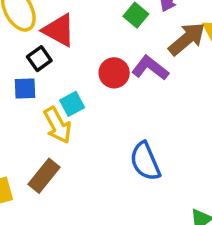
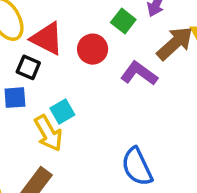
black square: (39, 59) -> (28, 67), turned -30
red circle: (114, 73) -> (93, 49), moved

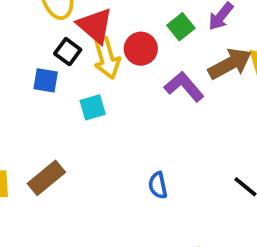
yellow arrow: (48, 133) -> (107, 58), moved
blue semicircle: (137, 167) -> (158, 185), size x0.6

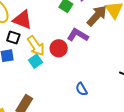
red circle: (141, 49) -> (59, 48), moved
yellow arrow: (107, 58) -> (36, 46), moved

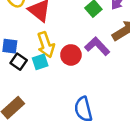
black square: (13, 37) -> (19, 62), moved
blue semicircle: (82, 89) -> (83, 109), size x1.5

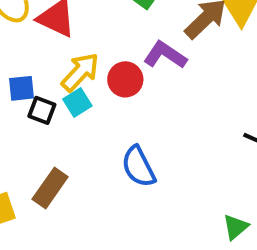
yellow arrow: (46, 45) -> (80, 72), turned -105
blue semicircle: (83, 109) -> (138, 167), moved

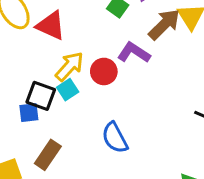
blue square: (21, 88) -> (29, 113), moved
black square: (42, 110) -> (41, 96), size x1.4

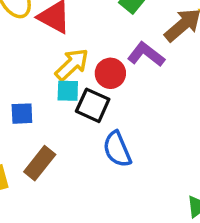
cyan square: (68, 90) -> (68, 91), turned 30
black square: (41, 96) -> (93, 105), moved

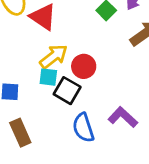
purple L-shape: (146, 54) -> (123, 117), moved
brown rectangle: (40, 163) -> (20, 133), turned -68

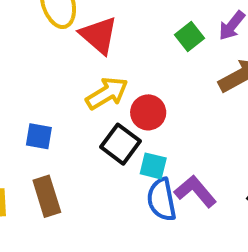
cyan square: (48, 77) -> (153, 166), moved
blue semicircle: (83, 128) -> (162, 200), moved

